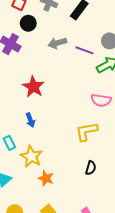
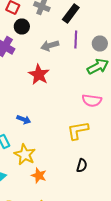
purple line: (84, 50) -> (76, 40), moved, turned 72
red star: (33, 87) -> (39, 74), moved
blue arrow: (30, 120) -> (24, 120), turned -48

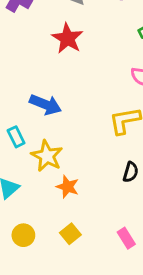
blue arrow: (24, 120) -> (45, 104), size x1.5

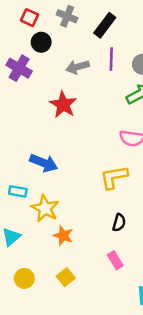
cyan rectangle: (16, 137) -> (18, 191), turned -54
pink rectangle: (126, 238) -> (115, 260), moved

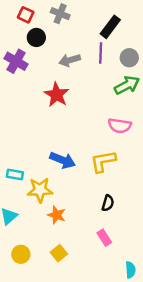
black rectangle: (105, 25) -> (110, 27), moved
blue arrow: (44, 163) -> (63, 160), moved
yellow star: (45, 208) -> (40, 190), turned -30

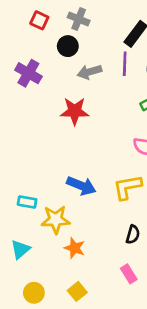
black circle: (36, 37) -> (68, 46), moved
red star: (57, 95) -> (75, 111), turned -30

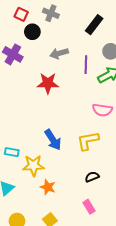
black circle: (68, 46) -> (32, 32), moved
purple line: (125, 64) -> (86, 65), moved
blue arrow: (81, 186) -> (53, 140), turned 35
black semicircle: (133, 235) -> (92, 177), turned -128

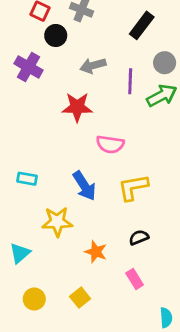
pink semicircle: (102, 110) -> (110, 144), moved
cyan rectangle: (12, 152) -> (27, 179), moved
orange star: (48, 187) -> (96, 252), moved

